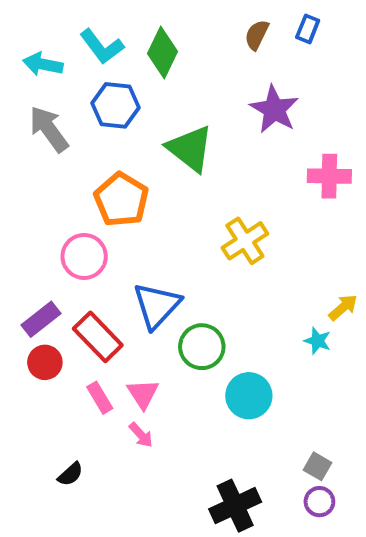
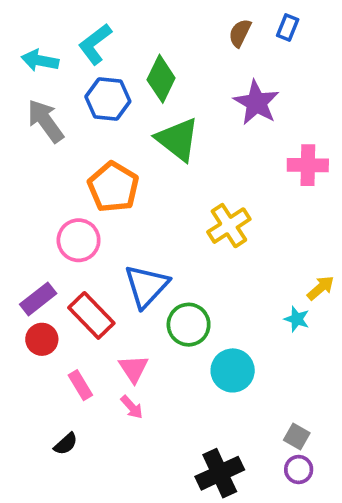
cyan L-shape: (102, 47) -> (95, 44), turned 90
green diamond: (163, 52) -> (161, 79), moved
pink rectangle: (100, 398) -> (80, 385), moved

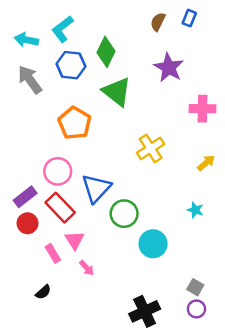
pink circle: (79, 240) -> (58, 171), moved
yellow arrow: (321, 288) -> (206, 163), moved
pink triangle: (134, 369) -> (75, 240), moved

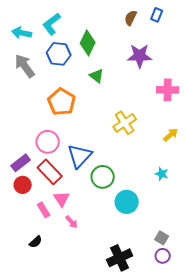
purple star: (169, 68) -> (140, 56), turned -30
green triangle: (117, 92) -> (97, 76), size x0.6

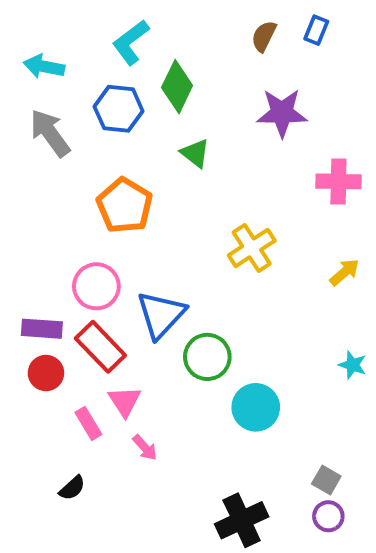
cyan L-shape: (52, 24) -> (131, 42), moved
purple rectangle: (21, 163) -> (42, 329), turned 42
cyan star: (162, 174) -> (353, 365), moved

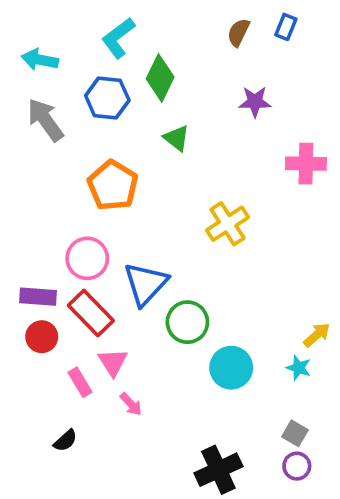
purple star: (282, 113) -> (255, 102), size x0.7
yellow arrow: (344, 272) -> (317, 335), moved
cyan star: (353, 365) -> (299, 368), moved

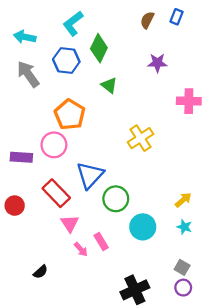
pink circle: (87, 258) -> (54, 145), moved
purple rectangle: (38, 297) -> (21, 157), moved
yellow arrow: (317, 335) -> (183, 200), moved
red circle: (42, 337) -> (15, 206), moved
pink rectangle: (80, 382) -> (101, 242), moved

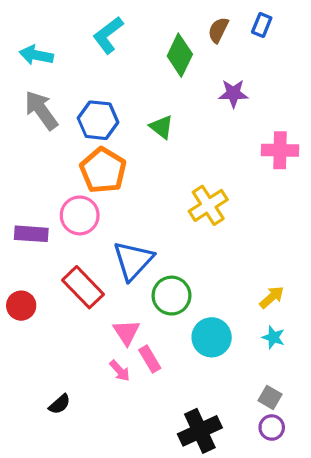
green diamond: (99, 48) -> (180, 55), moved
blue hexagon: (66, 61) -> (98, 120), moved
pink triangle: (70, 224) -> (126, 332), moved

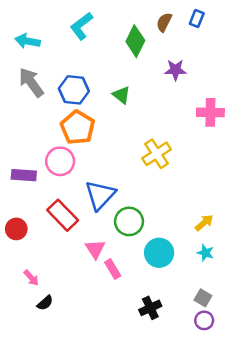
pink arrow: (120, 371) -> (31, 278), moved
black cross: (200, 431) -> (150, 308), moved, size x0.7

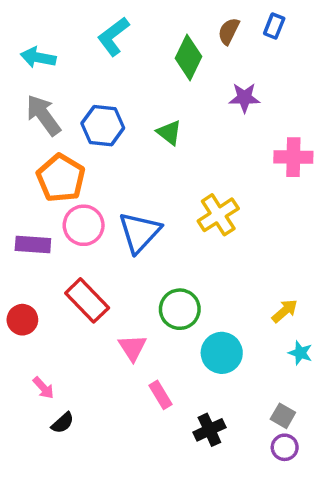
orange pentagon: (78, 127) -> (61, 178), moved
blue triangle: (100, 195) -> (140, 232), moved
cyan star: (205, 253) -> (300, 353), moved
pink rectangle: (113, 269) -> (161, 395), moved

